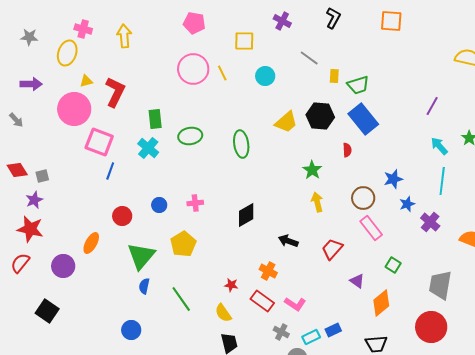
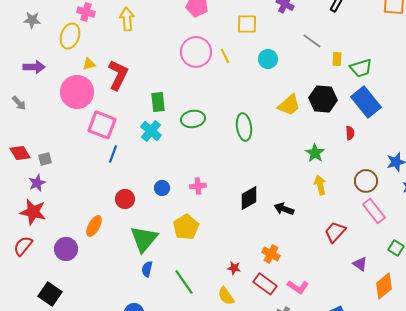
black arrow: (288, 241) -> (284, 209), moved

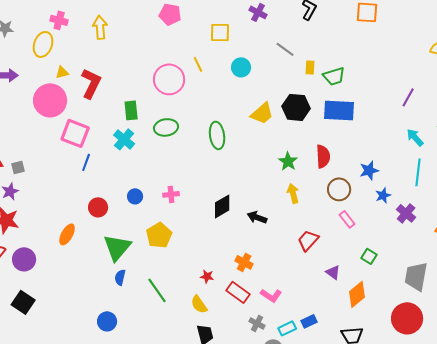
pink circle: (196, 52) -> (169, 79), moved
blue rectangle: (366, 102) -> (339, 110), turned -48
red semicircle: (350, 133) -> (323, 156), moved, size x1.6
pink rectangle: (374, 211) -> (347, 219), size x0.7
purple circle: (66, 249) -> (24, 259), moved

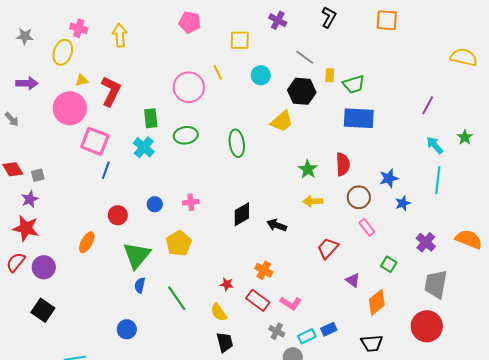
black hexagon: (296, 107) -> (302, 91), moved
yellow arrow: (293, 193) -> (313, 201), turned -78
purple cross: (406, 213) -> (426, 242), moved

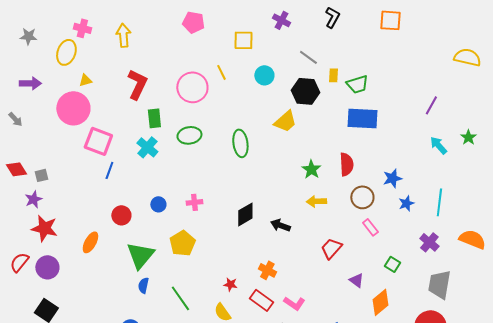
red L-shape: (111, 91) -> (137, 84), moved
cyan line: (438, 180) -> (439, 202), moved
red star: (26, 228) -> (44, 228), moved

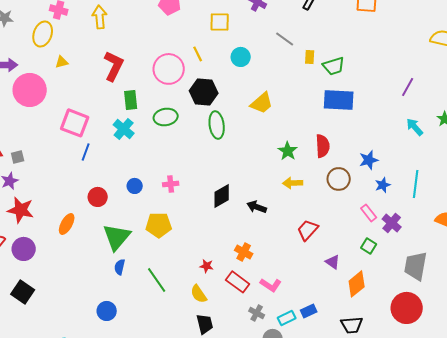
black hexagon: (305, 91) -> (204, 92), moved
pink circle: (73, 108) -> (30, 90), moved
pink rectangle: (370, 227) -> (369, 213), moved
purple cross: (429, 242) -> (392, 223), moved
yellow pentagon: (182, 243) -> (159, 225), turned 30

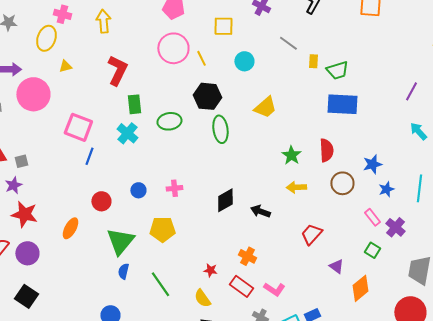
pink circle: (169, 69) -> (173, 48), moved

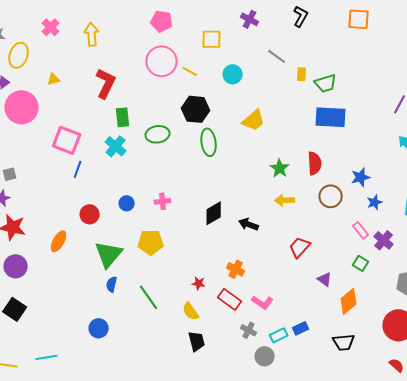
pink cross: (62, 14) -> (51, 27), turned 30
yellow ellipse: (46, 38) -> (19, 55), moved
yellow line: (201, 58) -> (190, 71), turned -35

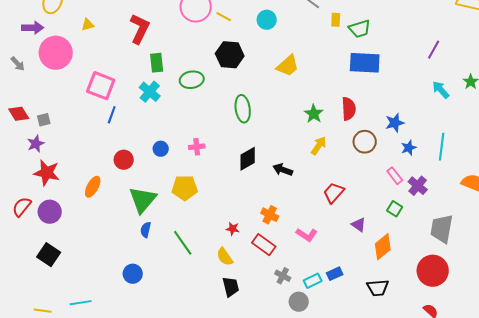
green ellipse: (209, 142) -> (243, 109), moved
yellow arrow: (285, 200) -> (319, 146), turned 126
pink L-shape: (263, 302) -> (307, 235), moved

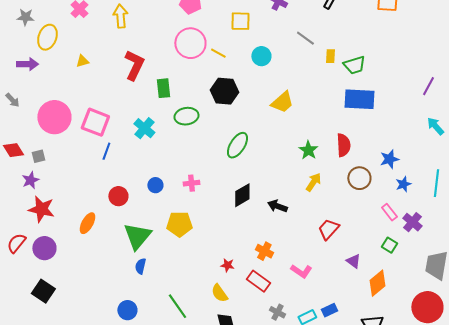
pink circle: (56, 53) -> (54, 117), moved
green rectangle: (157, 63) -> (163, 88), moved
green ellipse: (243, 109) -> (237, 145), turned 40
green line: (183, 243) -> (177, 306), moved

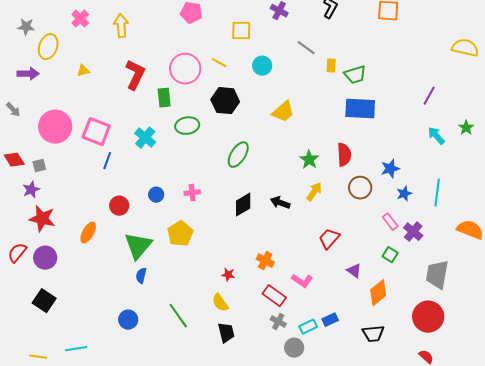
pink circle: (190, 43) -> (185, 69), moved
black arrow: (277, 206) -> (280, 203), moved
yellow pentagon: (179, 224) -> (180, 234), turned -30
red rectangle: (258, 281) -> (274, 296), moved

